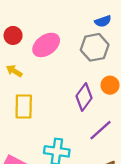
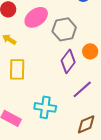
gray hexagon: (95, 47) -> (64, 29), moved

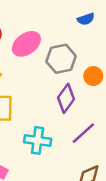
orange circle: (90, 51) -> (93, 76), moved
cyan cross: (45, 107) -> (38, 140), moved

